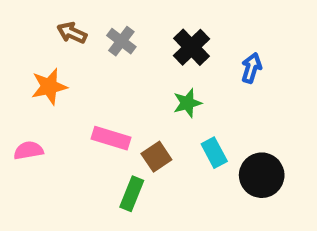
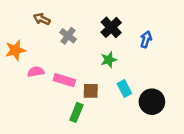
gray cross: (121, 41) -> (68, 36), moved
orange star: (49, 86) -> (15, 50), moved
pink semicircle: (29, 150) -> (36, 72), moved
brown square: (156, 157) -> (91, 91), turned 35

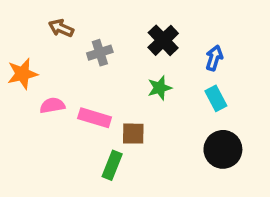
gray cross: (68, 36) -> (100, 53), turned 35
cyan rectangle: (124, 88) -> (216, 98), moved

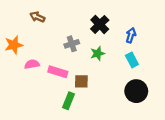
gray cross: (100, 53) -> (72, 44), moved

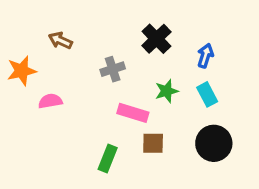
brown arrow: (37, 17) -> (60, 40), moved
green star: (98, 53) -> (167, 91), moved
pink rectangle: (58, 72) -> (133, 113), moved
brown square: (81, 81) -> (153, 143), moved

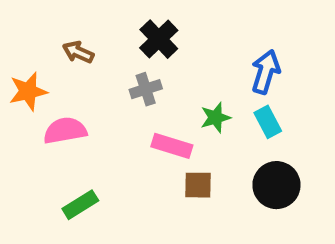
black cross: (156, 39) -> (159, 39), moved
blue arrow: (205, 56) -> (266, 72), size x1.4
pink semicircle: (50, 101) -> (65, 131), size x1.4
green rectangle: (108, 158) -> (80, 205), moved, turned 36

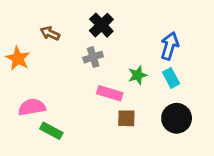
orange star: (28, 91) -> (18, 58), turned -30
pink semicircle: (65, 131) -> (32, 107), moved
green rectangle: (80, 205) -> (51, 131), turned 60

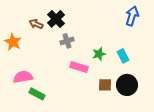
black cross: (101, 25) -> (56, 19), moved
blue arrow: (170, 46) -> (132, 16), moved
brown square: (126, 118) -> (105, 85), moved

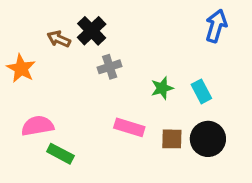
pink rectangle: (79, 67) -> (129, 127), moved

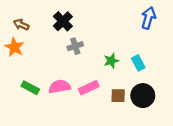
brown arrow: (59, 39) -> (21, 25), moved
pink semicircle: (37, 126) -> (59, 87), moved
pink rectangle: (129, 127) -> (89, 88), turned -42
green rectangle: (60, 154) -> (30, 88), moved

